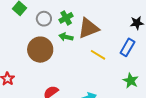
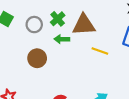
brown triangle: (88, 28) -> (84, 25), turned 30
brown circle: (40, 50) -> (37, 58), size x0.7

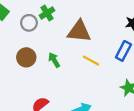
green cross: (58, 19) -> (47, 13), moved
green arrow: (62, 39) -> (54, 60), moved, turned 48

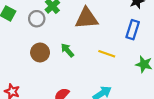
yellow line: (91, 61) -> (107, 54), moved

